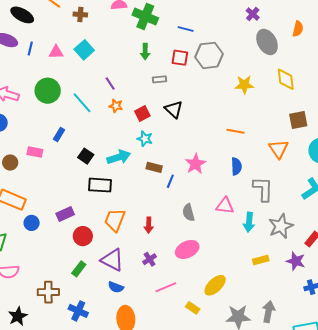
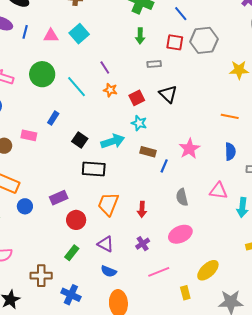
blue line: (186, 29) -> (181, 14), turned 35
purple triangle: (112, 260) -> (106, 244), size x0.7
yellow rectangle: (193, 308) -> (185, 293), turned 40

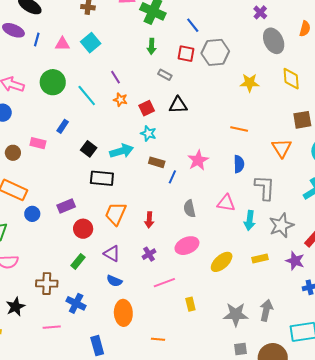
gray rectangle: (154, 64) -> (165, 75), turned 32
black triangle: (168, 94) -> (178, 105), turned -48
yellow ellipse: (208, 270) -> (222, 262), moved

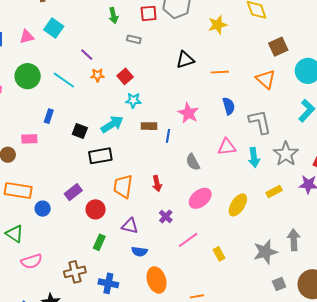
black triangle: (178, 105) -> (185, 60), moved

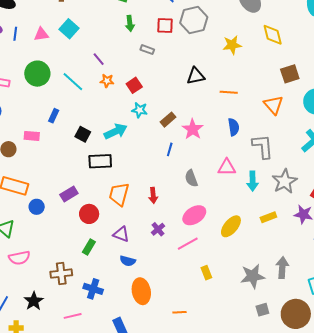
brown rectangle: (149, 126) -> (168, 120), moved, turned -49
pink line: (188, 240) -> (188, 244), moved

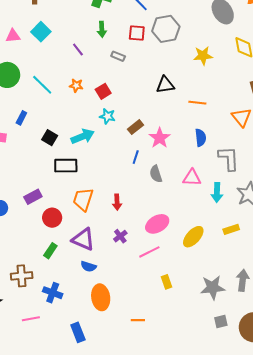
purple line: (99, 59) -> (78, 49), moved
gray semicircle: (191, 178) -> (156, 174), moved
purple triangle: (121, 234) -> (83, 239), size x1.4

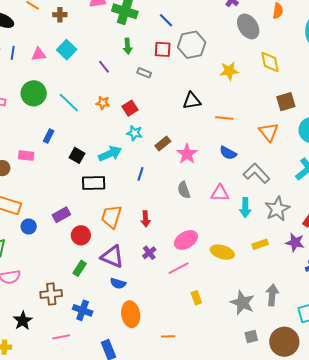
blue semicircle: (201, 138) -> (228, 153), turned 126
blue line: (136, 157) -> (140, 174), moved
gray L-shape: (229, 158) -> (256, 173), turned -40
yellow ellipse: (193, 237) -> (222, 252), turned 65
gray star: (213, 288) -> (242, 303), turned 30

